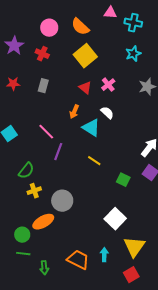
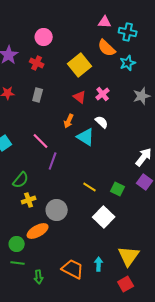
orange semicircle: (80, 27) -> (107, 48), moved
yellow line: (94, 161) -> (90, 187), moved
white square: (115, 219) -> (104, 217), moved

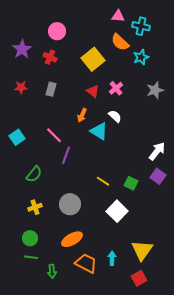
yellow cross: (29, 200) -> (35, 207), moved
orange ellipse: (38, 231) -> (72, 239), moved

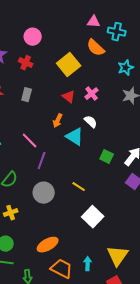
cyan star: (141, 57) -> (126, 68), moved
green square: (131, 183) -> (107, 157), moved
gray circle: (70, 204) -> (44, 193), moved

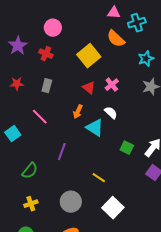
cyan cross: (117, 32) -> (137, 23), turned -30
pink line: (30, 141) -> (40, 117), moved
gray circle: (44, 193) -> (71, 202), moved

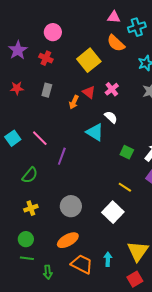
orange arrow: (78, 112) -> (74, 102), moved
pink line: (40, 117) -> (40, 138), moved
yellow line: (99, 178) -> (125, 187), moved

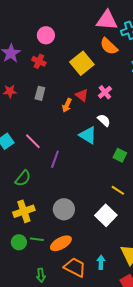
pink triangle: (114, 17) -> (107, 20), size x1.6
yellow cross: (31, 208) -> (24, 211), size x1.5
green line: (27, 258) -> (37, 239), moved

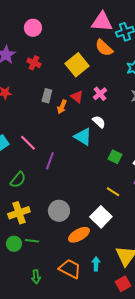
pink circle: (46, 35) -> (33, 28), moved
gray rectangle: (40, 93) -> (47, 96), moved
orange ellipse: (61, 243) -> (79, 235), moved

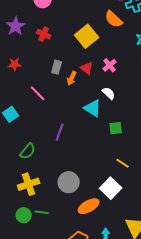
pink line: (28, 143) -> (38, 93), moved
green square: (115, 157) -> (116, 128), moved, turned -32

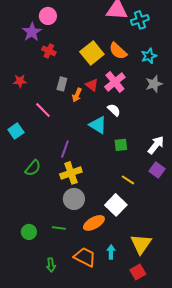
orange semicircle: (114, 19) -> (118, 51), moved
purple star: (16, 26) -> (32, 32), moved
pink cross: (110, 65) -> (115, 82), size x1.5
yellow cross: (29, 184) -> (71, 173), moved
green line: (42, 212) -> (59, 228), moved

